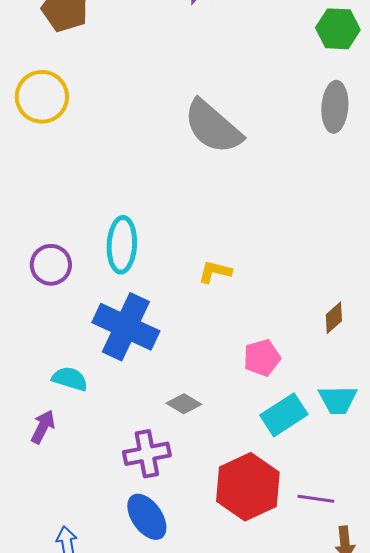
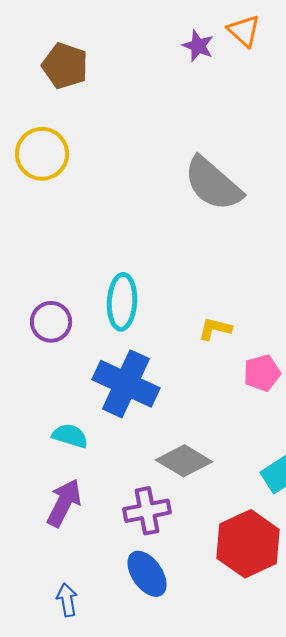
pink pentagon: (262, 358) -> (262, 373), moved
gray diamond: (184, 404) -> (184, 461), size x1.6
purple arrow: (43, 427) -> (64, 503), moved, size x1.4

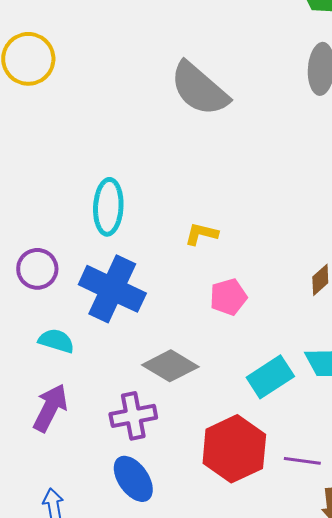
purple circle: (51, 322) -> (37, 269), moved
pink pentagon: (262, 373) -> (228, 297), moved

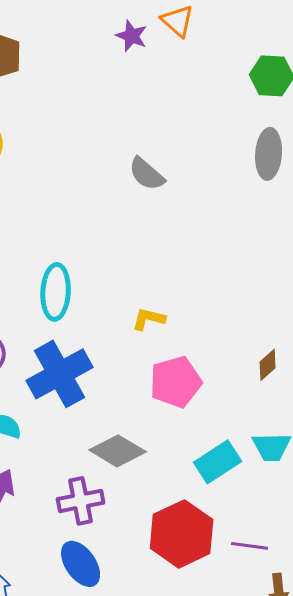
gray semicircle: (199, 89) -> (147, 174), size x0.6
blue cross: (112, 289) -> (60, 374), turned 36
pink pentagon: (228, 297) -> (176, 382), size x1.4

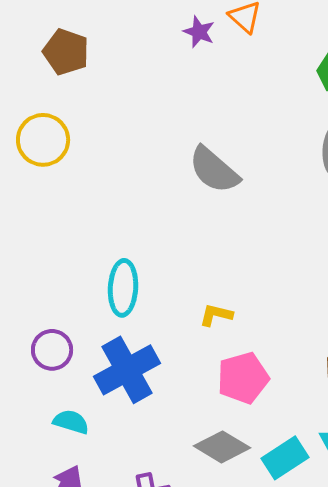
gray semicircle: (147, 174) -> (214, 170), size x1.4
gray diamond: (118, 451) -> (222, 447), moved

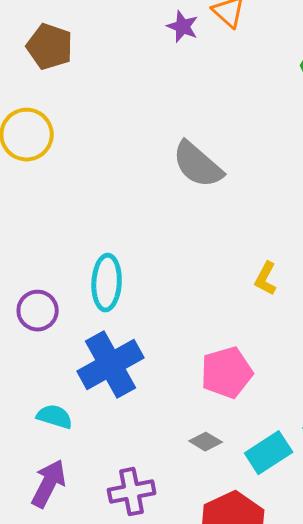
yellow L-shape: (216, 315) -> (266, 279), moved, turned -76
purple circle: (52, 350) -> (38, 311), moved
gray diamond: (222, 447) -> (206, 442), size x0.6

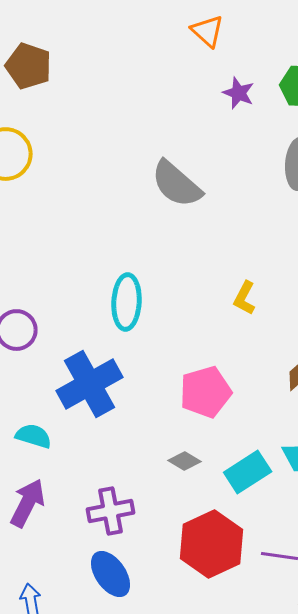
purple star: (183, 27) -> (239, 93), moved
cyan ellipse: (107, 283) -> (127, 302), moved

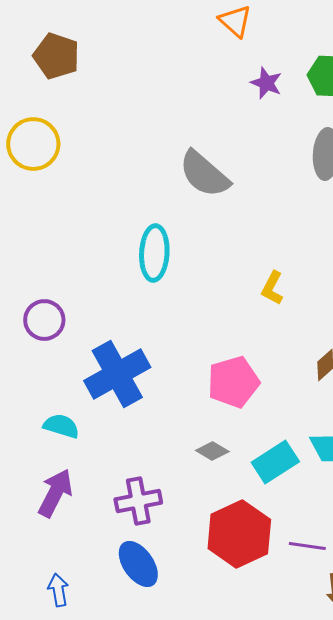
cyan ellipse: (127, 302) -> (154, 253), moved

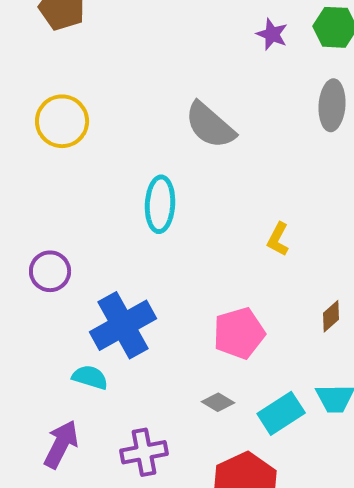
yellow circle: (33, 144) -> (62, 121), moved
cyan semicircle: (61, 426) -> (90, 377), moved

